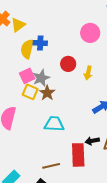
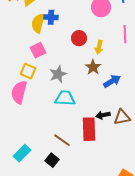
gray star: (41, 78) -> (58, 74), moved
yellow square: (30, 92) -> (28, 71), moved
brown star: (47, 93) -> (93, 67), moved
brown line: (51, 166) -> (62, 140), turned 48

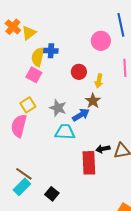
pink square: (38, 50) -> (34, 75), moved, turned -35
yellow square: (28, 71) -> (28, 105), turned 35
gray star: (58, 74) -> (58, 108), turned -30
blue arrow: (112, 81) -> (81, 115), moved
brown line: (62, 140) -> (24, 174), moved

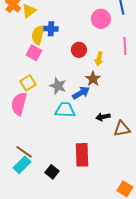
black arrow: (103, 149) -> (103, 117), moved
red rectangle: (89, 163) -> (82, 155), moved

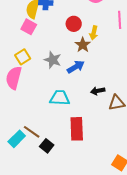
brown star: (93, 79) -> (83, 45), moved
cyan trapezoid: (65, 110) -> (60, 98), moved
brown line: (24, 152) -> (32, 132), moved

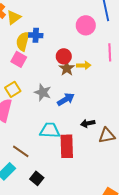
yellow arrow: (94, 33) -> (84, 65), turned -104
brown star: (83, 45) -> (67, 68), moved
red rectangle: (77, 129) -> (67, 146), moved
brown line: (32, 132) -> (21, 151), moved

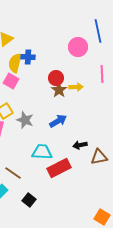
gray star: (43, 92) -> (25, 120), moved
red rectangle: (67, 146) -> (59, 168), turned 65

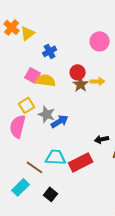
blue cross: (28, 57) -> (50, 51), turned -32
yellow semicircle: (15, 63) -> (46, 80), moved, turned 84
blue arrow: (58, 121) -> (60, 121), moved
cyan trapezoid: (42, 152) -> (56, 157), moved

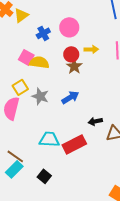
pink circle: (100, 41) -> (69, 27), moved
yellow arrow: (98, 81) -> (91, 49), moved
blue arrow: (60, 121) -> (70, 97), moved
brown line: (35, 167) -> (15, 156), moved

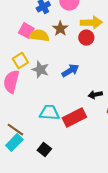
yellow arrow: (91, 49) -> (91, 23), size x1.5
red circle: (71, 54) -> (86, 38), moved
brown star: (74, 66) -> (60, 29), moved

